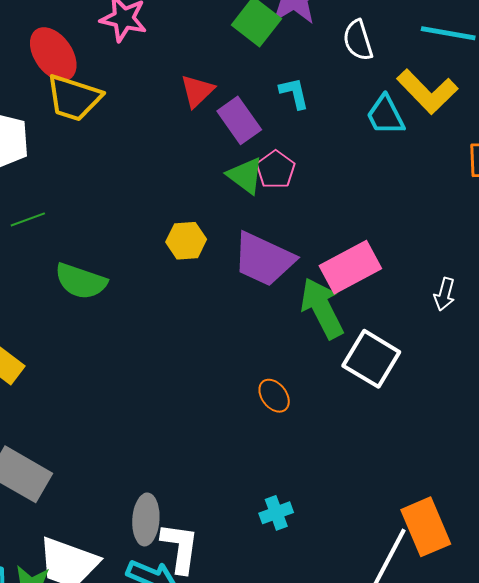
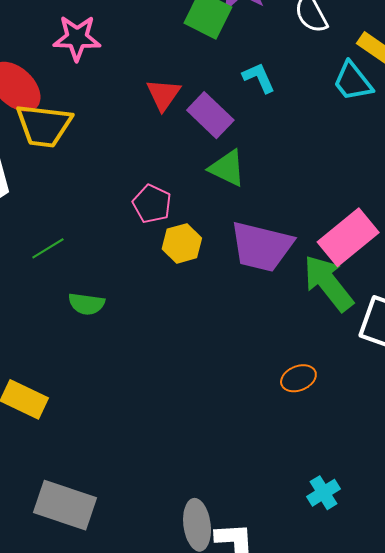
pink pentagon: (276, 170) -> (152, 204), moved
green line: (28, 219) -> (48, 248), moved
green semicircle: (81, 281) -> (86, 304), size x0.7
orange ellipse: (274, 396) -> (298, 378), turned -64

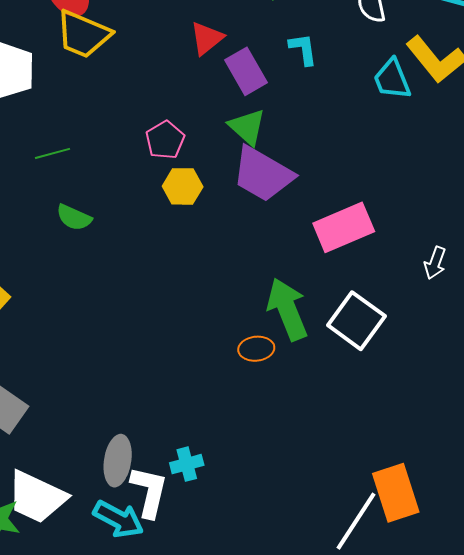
purple trapezoid: (261, 247) -> (263, 174), moved
green arrow: (328, 283) -> (287, 309), moved
cyan cross: (324, 493) -> (187, 464), moved

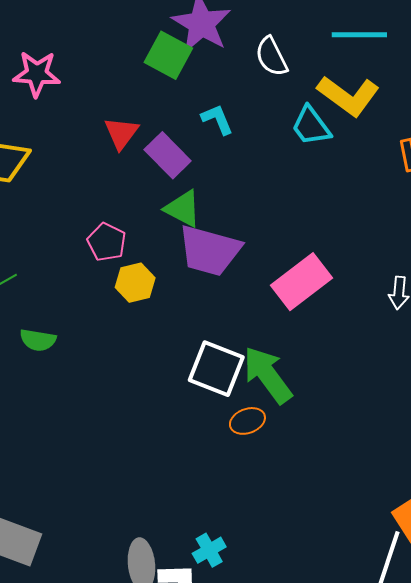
white square: (356, 321) -> (216, 369), moved

